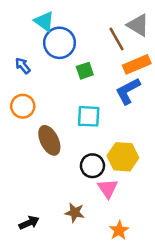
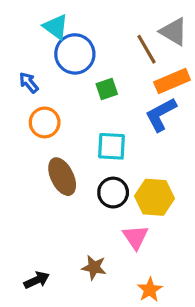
orange circle: (23, 106) -> (45, 122), moved
black circle: (92, 166) -> (113, 193), moved

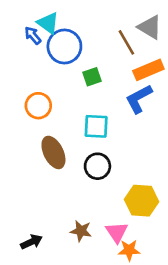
blue arrow: (29, 83) -> (33, 35), moved
yellow hexagon: (155, 197) -> (142, 201), moved
pink triangle: (135, 237) -> (117, 232), moved
orange star: (150, 290) -> (129, 250), turned 30

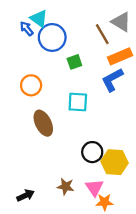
black circle: (97, 166) -> (92, 152), moved

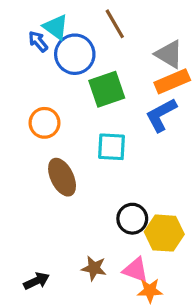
gray triangle: (121, 22) -> (169, 54), moved
brown line: (102, 34) -> (115, 24), moved
green square: (74, 62) -> (107, 89), size x1.6
pink triangle: (94, 188) -> (135, 270), turned -36

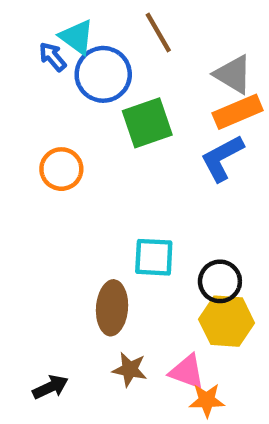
cyan square: (112, 147) -> (154, 257), moved
brown ellipse: (62, 177) -> (112, 308), moved, turned 30
black circle: (132, 219) -> (220, 281), moved

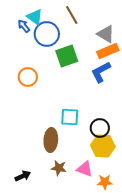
orange star: (207, 400) -> (105, 182), moved

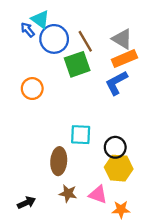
brown line: (72, 15) -> (85, 41), moved

